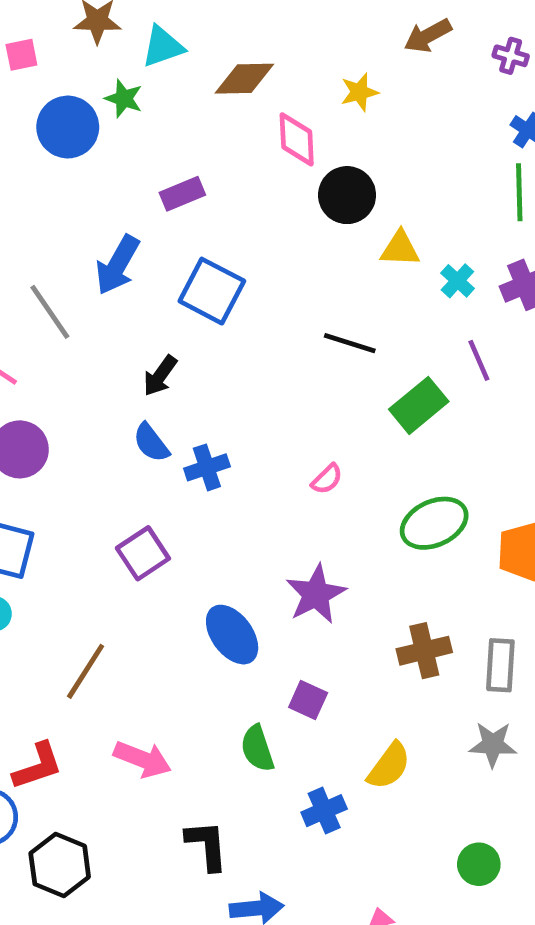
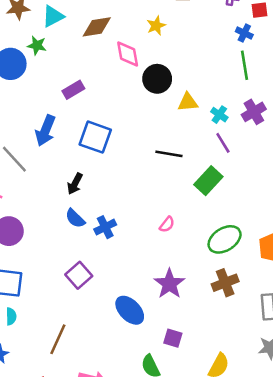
purple line: (479, 360) -> (223, 143), moved
brown cross: (424, 651) -> (225, 283), moved

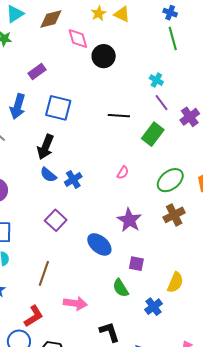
yellow triangle: (188, 102) -> (122, 14), moved, turned 36
purple cross: (254, 112) -> (190, 117), moved
black arrow: (75, 184) -> (46, 147), size x1.4

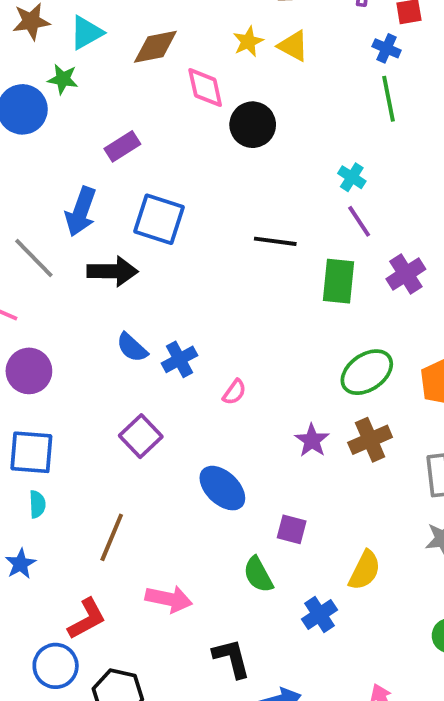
purple cross: (190, 117) -> (406, 274), moved
green rectangle: (153, 134) -> (338, 281), turned -35
black arrow: (46, 147) -> (113, 271), moved, turned -115
pink semicircle: (123, 173) -> (234, 392), moved
purple star: (129, 220) -> (312, 440), moved, size x0.7

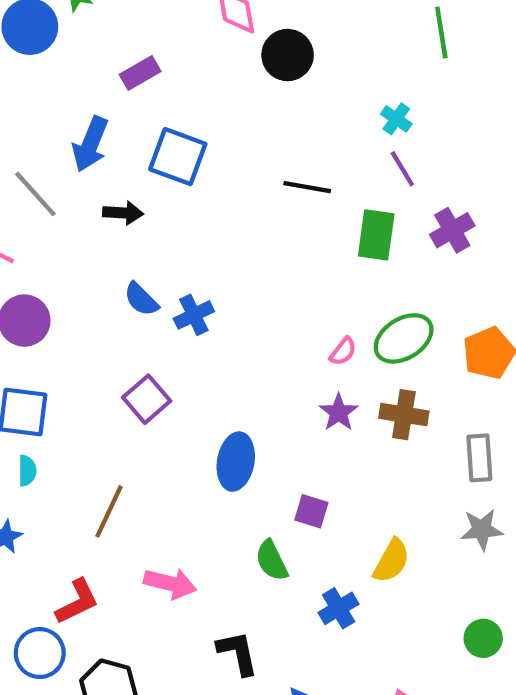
black arrow: (113, 271) -> (123, 213), size x0.7
pink semicircle: (234, 392) -> (343, 351), moved
brown cross: (370, 440) -> (404, 415), turned 30
blue ellipse: (222, 488) -> (236, 462), turned 54

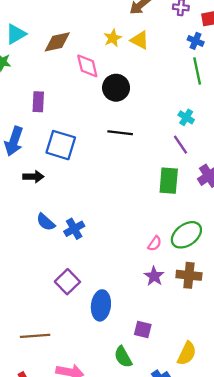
purple rectangle: (140, 73) -> (38, 102), turned -54
cyan cross: (396, 119) -> (186, 117), moved
black line: (307, 187) -> (120, 133), moved
purple square: (147, 399) -> (67, 282), moved
brown line: (109, 511) -> (35, 336), turned 64

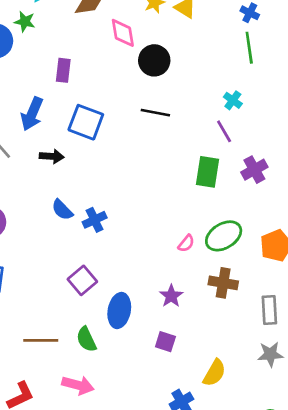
purple star: (154, 276) -> (171, 296), moved
green semicircle: (123, 357) -> (86, 339), moved

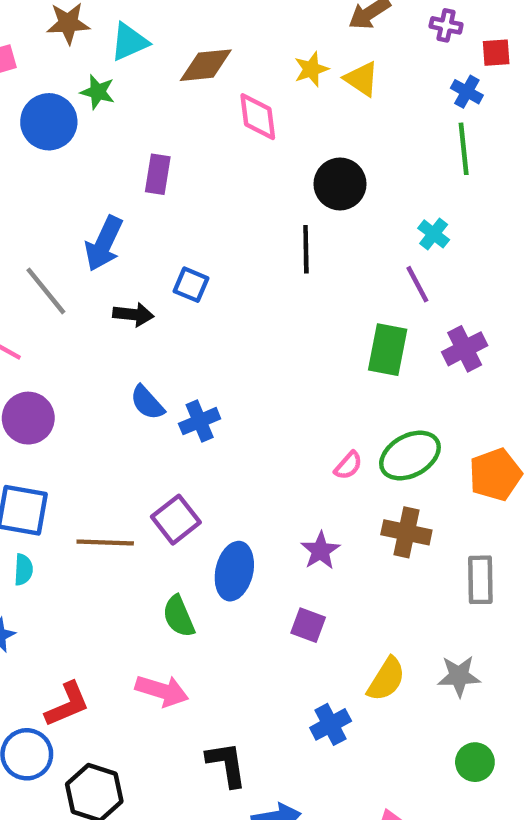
black circle: (154, 60) -> (340, 184), moved
black line: (155, 113) -> (306, 249), turned 76
blue square: (86, 122) -> (191, 285), moved, size x0.6
brown line: (41, 340) -> (105, 542), moved
gray star: (270, 354) -> (459, 676), moved

